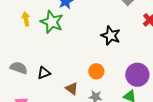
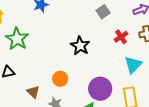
green star: (52, 22) -> (17, 39), moved

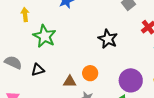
brown triangle: (33, 92) -> (70, 82), moved, turned -40

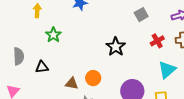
green star: (45, 36) -> (53, 35), size x0.7
gray semicircle: (13, 62) -> (19, 56), turned 54

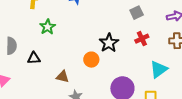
red cross: (157, 41) -> (142, 39), moved
orange circle: (93, 78) -> (91, 60), moved

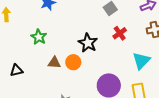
green star: (48, 27) -> (39, 37), moved
brown triangle: (63, 77) -> (54, 63), moved

